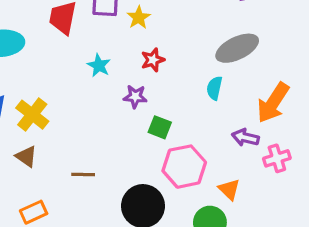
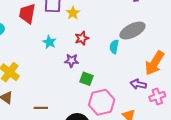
cyan semicircle: (214, 88) -> (114, 47), moved

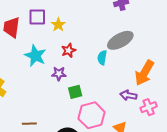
cyan star: (49, 42) -> (35, 56), size x1.5
green square: (87, 79) -> (75, 92), turned -32

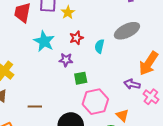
cyan semicircle: (102, 58) -> (99, 46), moved
pink cross: (149, 107) -> (151, 97), turned -35

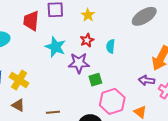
yellow star: (68, 12) -> (88, 15), moved
gray ellipse: (127, 31) -> (144, 16), moved
purple star: (66, 60) -> (79, 63), size x1.5

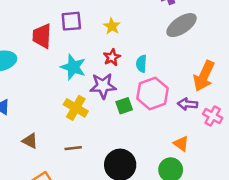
yellow cross: (19, 80) -> (76, 108), moved
pink hexagon: (112, 101) -> (153, 93), moved

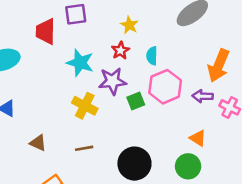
yellow star: (112, 26) -> (129, 25), moved

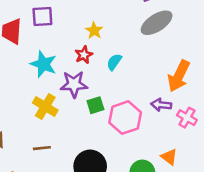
cyan semicircle: (152, 56) -> (114, 62), turned 30
pink hexagon: (165, 87) -> (125, 118), moved
orange triangle: (198, 138) -> (169, 157), moved

